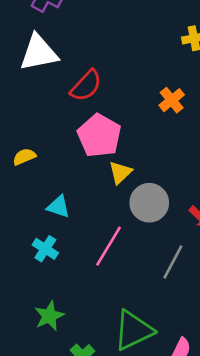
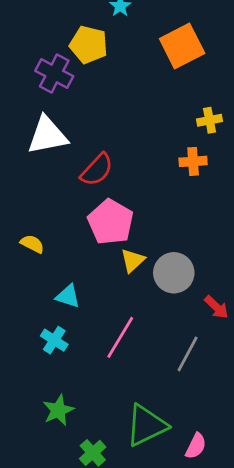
orange cross: (172, 100) -> (193, 161), moved, turned 35
yellow semicircle: (24, 157) -> (32, 244), turned 50
gray circle: (149, 203) -> (174, 273), moved

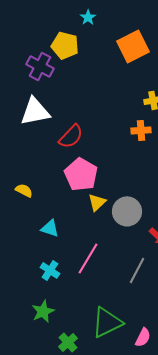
cyan cross: (54, 340) -> (50, 270), moved

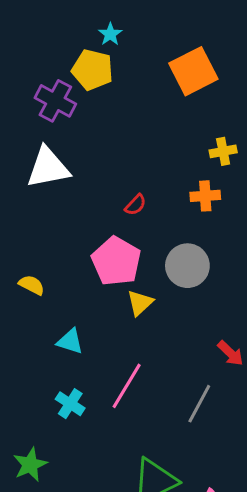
cyan star: (88, 17) -> (110, 34), moved
red semicircle: (71, 136) -> (135, 205), moved, size x0.6
gray circle: (127, 211) -> (187, 266), moved
green star: (43, 311) -> (30, 465), moved

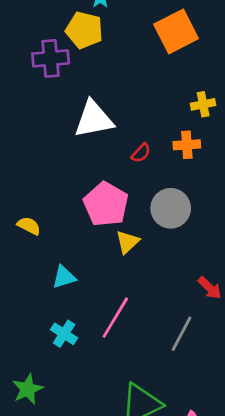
purple cross: (55, 101) -> (51, 58), turned -33
white triangle: (48, 168) -> (94, 119), moved
red semicircle: (135, 205) -> (141, 153), moved
cyan triangle: (70, 341) -> (64, 277), turned -35

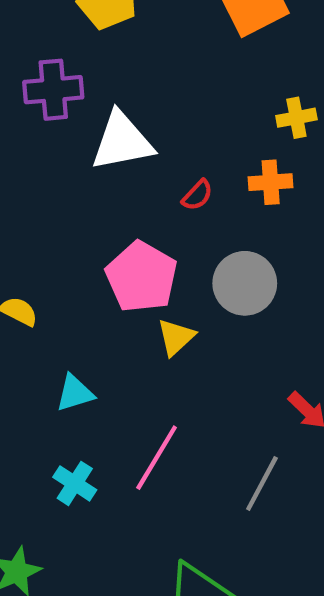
purple cross: (51, 58) -> (53, 90), moved

